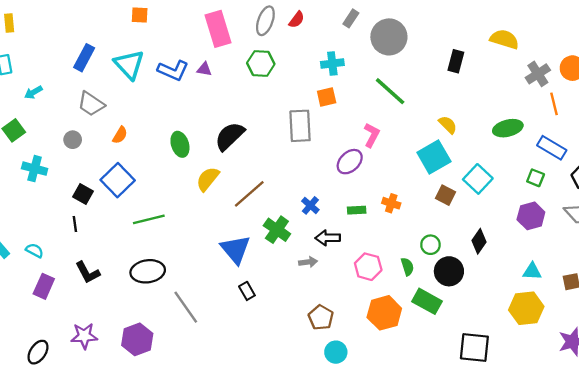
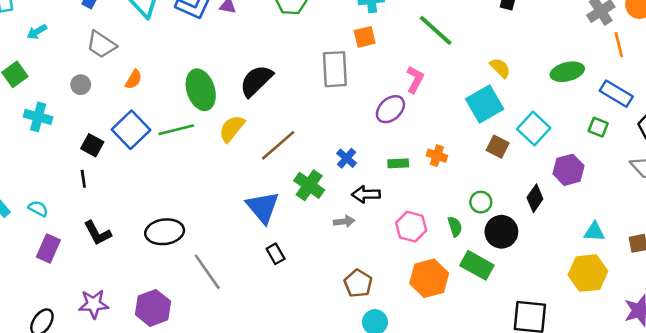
green ellipse: (180, 144) -> (201, 90), size x1.4
purple hexagon: (531, 216) -> (569, 170), moved
green line: (149, 219) -> (176, 130), moved

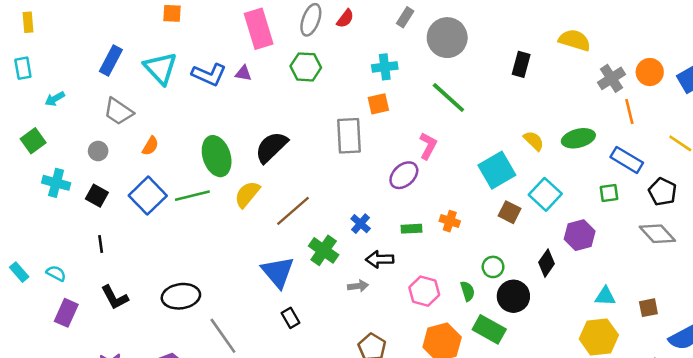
yellow semicircle: (500, 68) -> (534, 141), moved
green square: (598, 127) -> (609, 193), turned -30
black square: (92, 145) -> (97, 196), moved

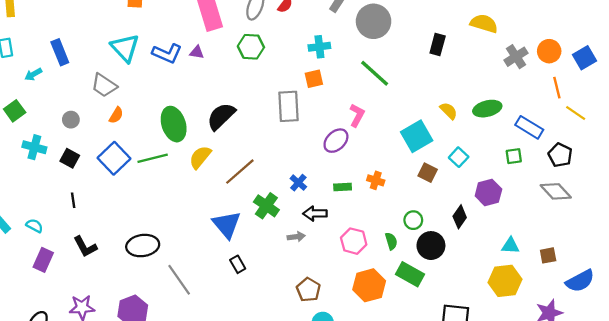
blue rectangle: (111, 61) -> (60, 52), moved, turned -50
gray trapezoid: (118, 112) -> (104, 85), moved
orange line: (629, 112) -> (557, 88), moved
cyan square: (545, 194) -> (459, 157), size x0.7

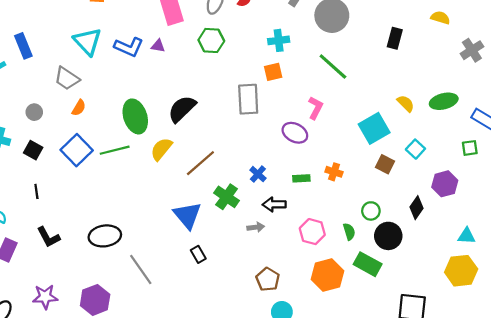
yellow semicircle: (484, 24) -> (440, 18), size x0.7
purple ellipse: (336, 141) -> (295, 133), turned 70

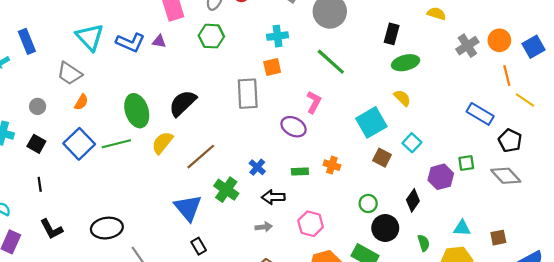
green ellipse: (444, 101) -> (406, 63), moved
green square: (470, 148) -> (466, 163), moved
gray arrow: (256, 227) -> (264, 227), moved
green semicircle: (349, 232) -> (424, 243), moved

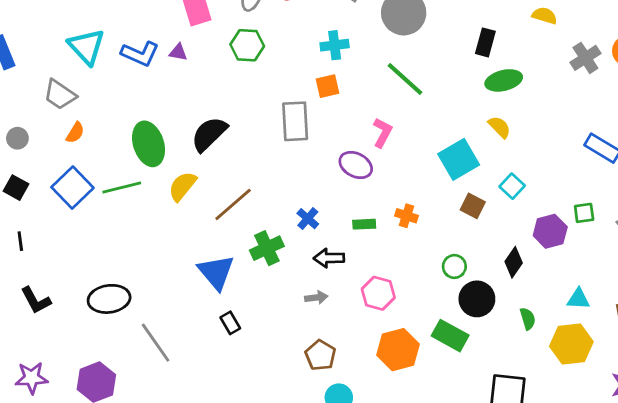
green cross: (226, 190) -> (267, 248), turned 30

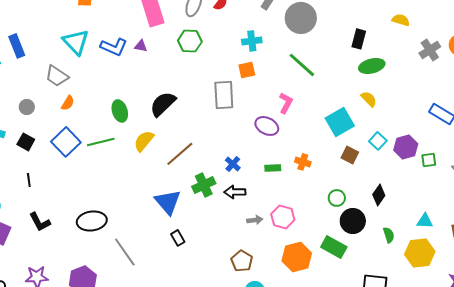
green ellipse: (149, 144) -> (120, 111), size x0.7
purple hexagon: (550, 231) -> (406, 147), moved
black arrow: (329, 258) -> (235, 192), moved
gray arrow: (316, 297) -> (255, 220), moved

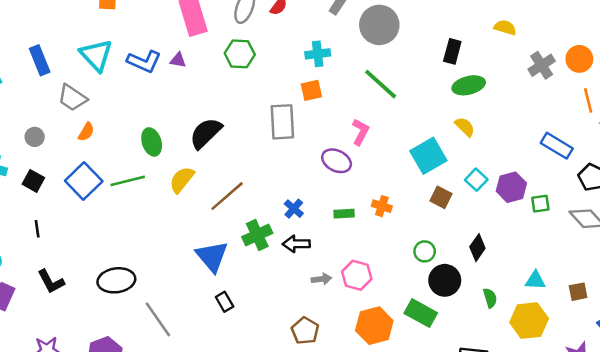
blue rectangle: (17, 46) -> (40, 60), moved

